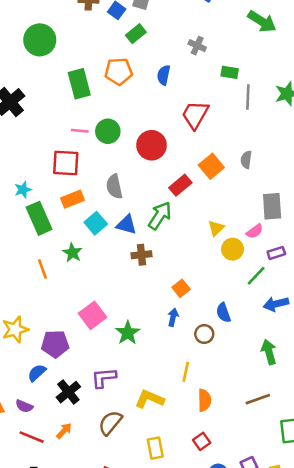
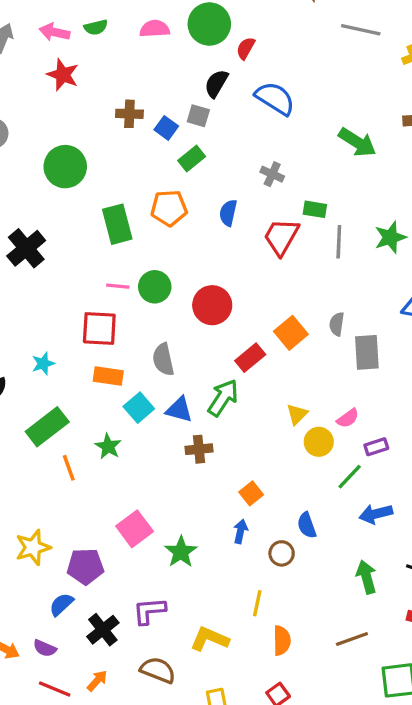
red trapezoid: (195, 115) -> (281, 237), moved
orange rectangle: (72, 199) -> (108, 376), turned 30
gray rectangle: (272, 206) -> (367, 352), moved
green rectangle: (39, 218) -> (47, 427), moved, turned 76
brown semicircle: (110, 423) -> (158, 670), turned 72

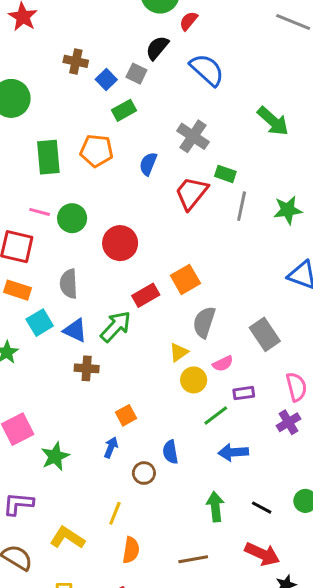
gray cross: (272, 174) -> (193, 136), size x1.5
gray semicircle: (337, 324) -> (204, 322), moved, size x1.5
gray rectangle: (367, 352) -> (265, 334), moved, turned -40

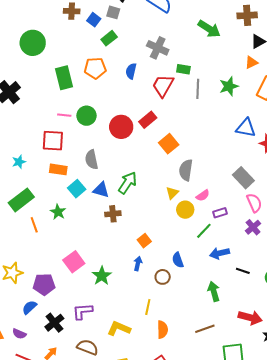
red rectangle: (146, 295) -> (148, 120), moved
gray rectangle: (265, 334) -> (243, 178), moved
black line: (262, 508) -> (243, 271), moved

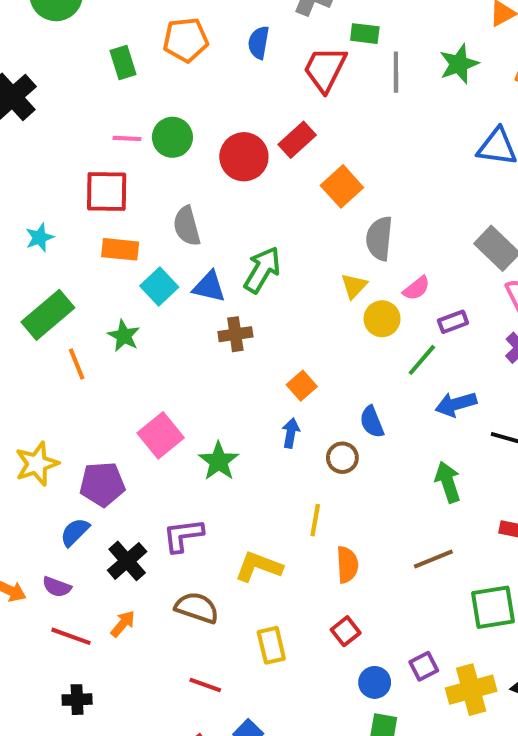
green rectangle: (64, 78) -> (123, 62), size x0.7

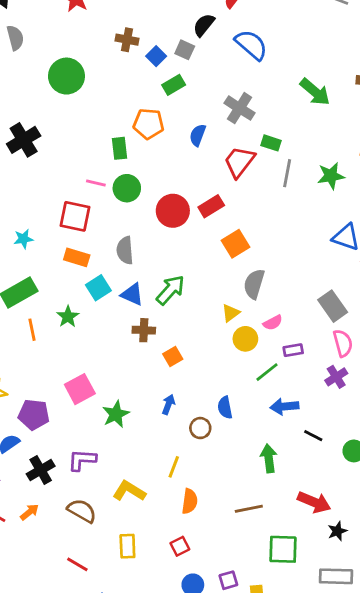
green rectangle: (123, 62) -> (119, 148), moved
orange square: (302, 386) -> (173, 356), moved

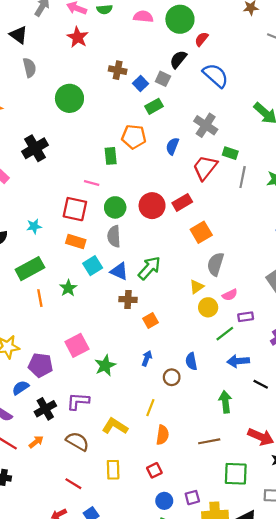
green circle: (127, 188) -> (115, 207), moved

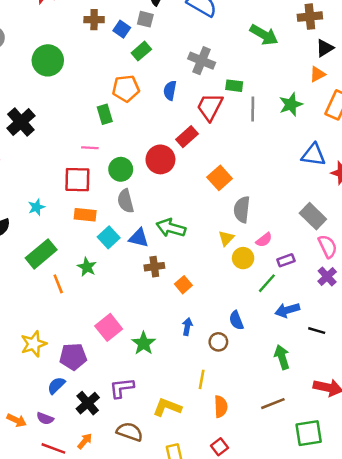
red rectangle: (182, 202) -> (187, 137), moved
green arrow: (149, 268) -> (171, 228), turned -105

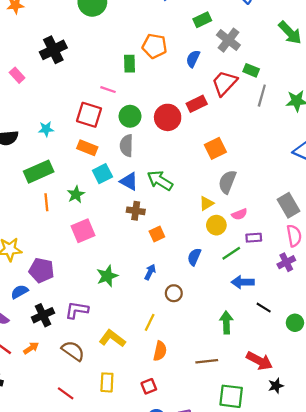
green rectangle: (141, 51) -> (202, 20), moved
blue semicircle: (236, 320) -> (194, 257), moved, turned 30
pink square: (109, 327) -> (83, 231), moved

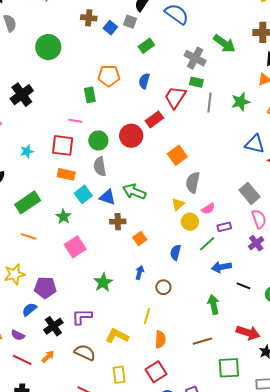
gray cross: (228, 40) -> (195, 58), moved
cyan star: (46, 129) -> (27, 151), moved
orange line: (46, 202) -> (28, 236), moved, turned -56
red square: (149, 386) -> (156, 372), size x1.5

